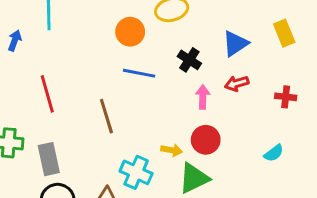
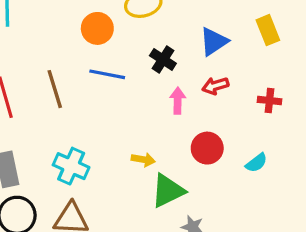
brown line: (106, 116) -> (55, 89), moved
red circle: (206, 140) -> (207, 148), moved
cyan cross: (136, 172) -> (71, 166), moved

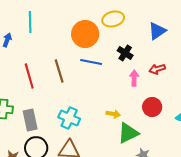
orange circle: (97, 28) -> (85, 34), size x1.4
blue triangle: (214, 42) -> (157, 31), moved

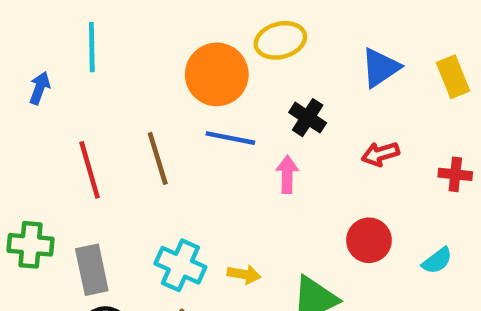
pink arrow: (134, 78) -> (287, 174), moved
yellow arrow: (113, 114) -> (244, 274), moved

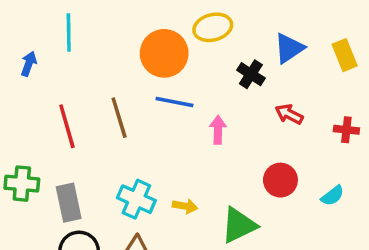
black cross: (308, 118) -> (251, 74), moved
red arrow: (380, 154) -> (289, 114), turned 44

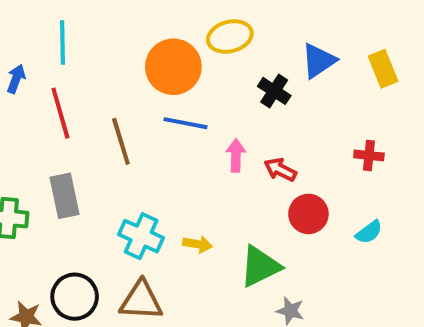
red arrow: (289, 114) -> (280, 170), moved
red line: (67, 126) -> (60, 113), moved
red cross: (346, 130) -> (369, 155), moved
gray rectangle: (69, 203) -> (64, 196), moved

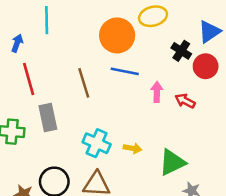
red line: (60, 113) -> (29, 79), moved
red circle: (308, 214) -> (206, 66), moved

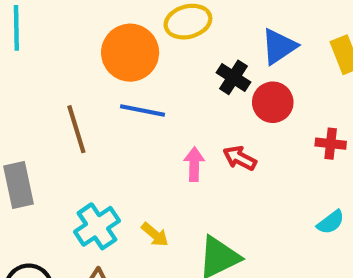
pink arrow: (157, 92) -> (194, 164), moved
cyan cross: (97, 143) -> (97, 226), turned 32
yellow arrow: (132, 148) -> (155, 235), turned 30

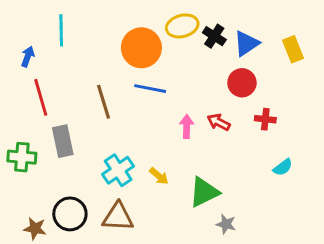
black cross: (233, 77) -> (214, 36), moved
red cross: (331, 144) -> (265, 119), moved

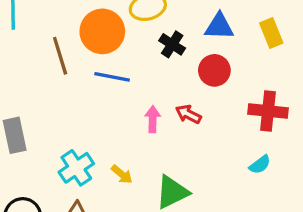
black cross: (214, 36) -> (172, 44), moved
blue triangle: (246, 43) -> (219, 27), turned 36
brown line: (104, 102) -> (60, 56), moved
red cross: (265, 119) -> (268, 111), moved, size x1.6

